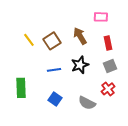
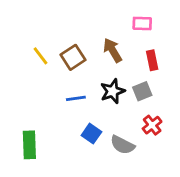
gray square: (110, 66) -> (142, 91), moved
green rectangle: (21, 88) -> (29, 145), moved
blue square: (55, 99) -> (91, 134), moved

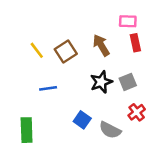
red rectangle: (152, 60) -> (135, 43), moved
blue line: (76, 98) -> (48, 88), moved

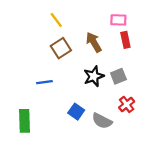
yellow line: (37, 50) -> (56, 20), moved

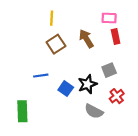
yellow line: (56, 20) -> (52, 18), turned 40
black star: (94, 76) -> (87, 84), moved
blue square: (76, 112) -> (66, 89), moved

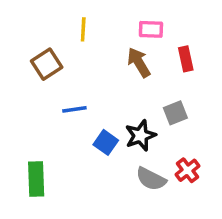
pink rectangle: (109, 18) -> (151, 29), moved
brown square: (56, 44) -> (47, 64), moved
blue line: (41, 76) -> (74, 109), moved
red cross: (117, 96) -> (188, 170), moved

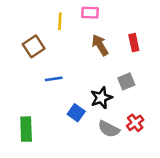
pink rectangle: (151, 29) -> (90, 13), moved
blue square: (106, 142) -> (76, 113), moved

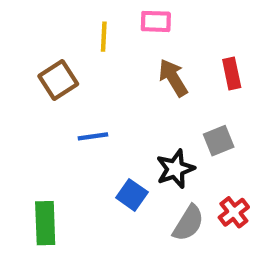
gray semicircle: (109, 129) -> (188, 223), turned -85

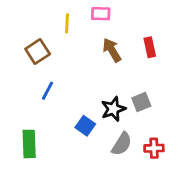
blue line: (93, 136) -> (47, 91), moved, turned -54
gray square: (219, 141) -> (141, 102), moved
red cross: (234, 212) -> (154, 148), moved, turned 36

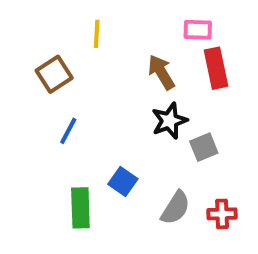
pink rectangle: (101, 14) -> (198, 30), moved
red rectangle: (150, 47) -> (216, 68), size x1.4
black star: (113, 109) -> (169, 121), moved
green rectangle: (29, 144) -> (80, 208), moved

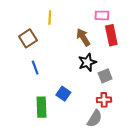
blue line: (68, 131) -> (35, 68), turned -48
gray semicircle: (175, 208) -> (95, 119), moved
red cross: (222, 214) -> (104, 100), moved

